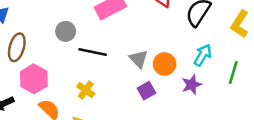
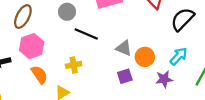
gray triangle: (139, 59) -> (124, 48), turned -36
yellow cross: (86, 90) -> (74, 65), turned 32

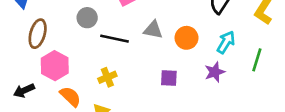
gray triangle: (124, 48) -> (153, 30), moved
orange circle: (145, 57) -> (187, 38), moved
purple square: (125, 76) -> (169, 78), turned 32

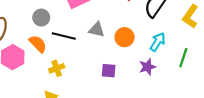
orange semicircle: (70, 97) -> (38, 44), moved

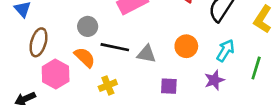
gray triangle: (97, 30) -> (146, 54), moved

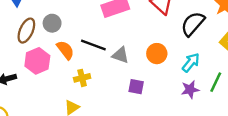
gray circle: (88, 26) -> (52, 23), moved
purple star: (214, 80) -> (190, 89), moved

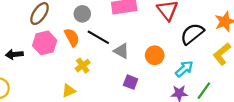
gray circle: (52, 23) -> (82, 14), moved
yellow cross: (82, 78) -> (83, 66), turned -32

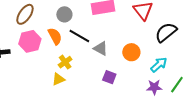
yellow triangle: (69, 91) -> (58, 79), moved

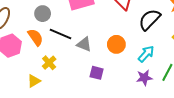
yellow triangle: (58, 79) -> (34, 81), moved

